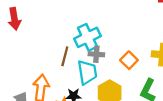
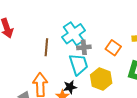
brown line: (65, 56) -> (46, 47), moved

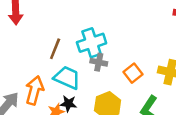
cyan trapezoid: (79, 64) -> (67, 78), moved, turned -65

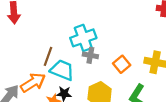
brown line: (55, 49) -> (48, 56), moved
orange arrow: (34, 90) -> (33, 83), turned 45

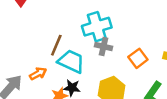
orange arrow: (33, 83) -> (38, 74), size x0.6

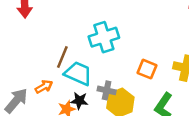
gray cross: (104, 47) -> (107, 90), moved
orange square: (138, 58) -> (147, 69), turned -30

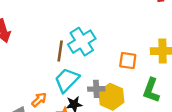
brown line: (62, 57) -> (60, 51), moved
cyan trapezoid: (78, 73) -> (67, 80), turned -56

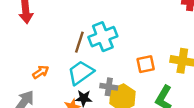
orange square: (128, 61) -> (146, 64), turned -30
orange arrow: (39, 100) -> (41, 72), moved

